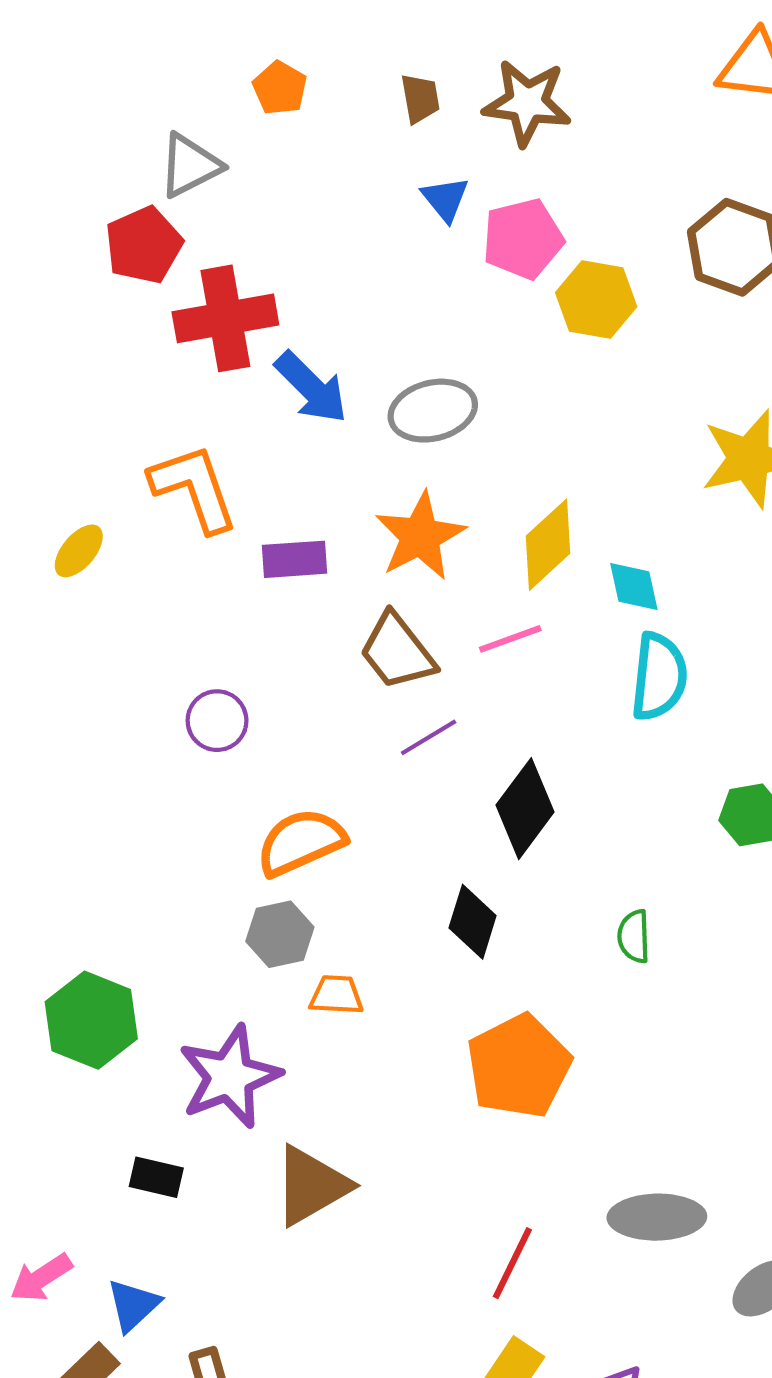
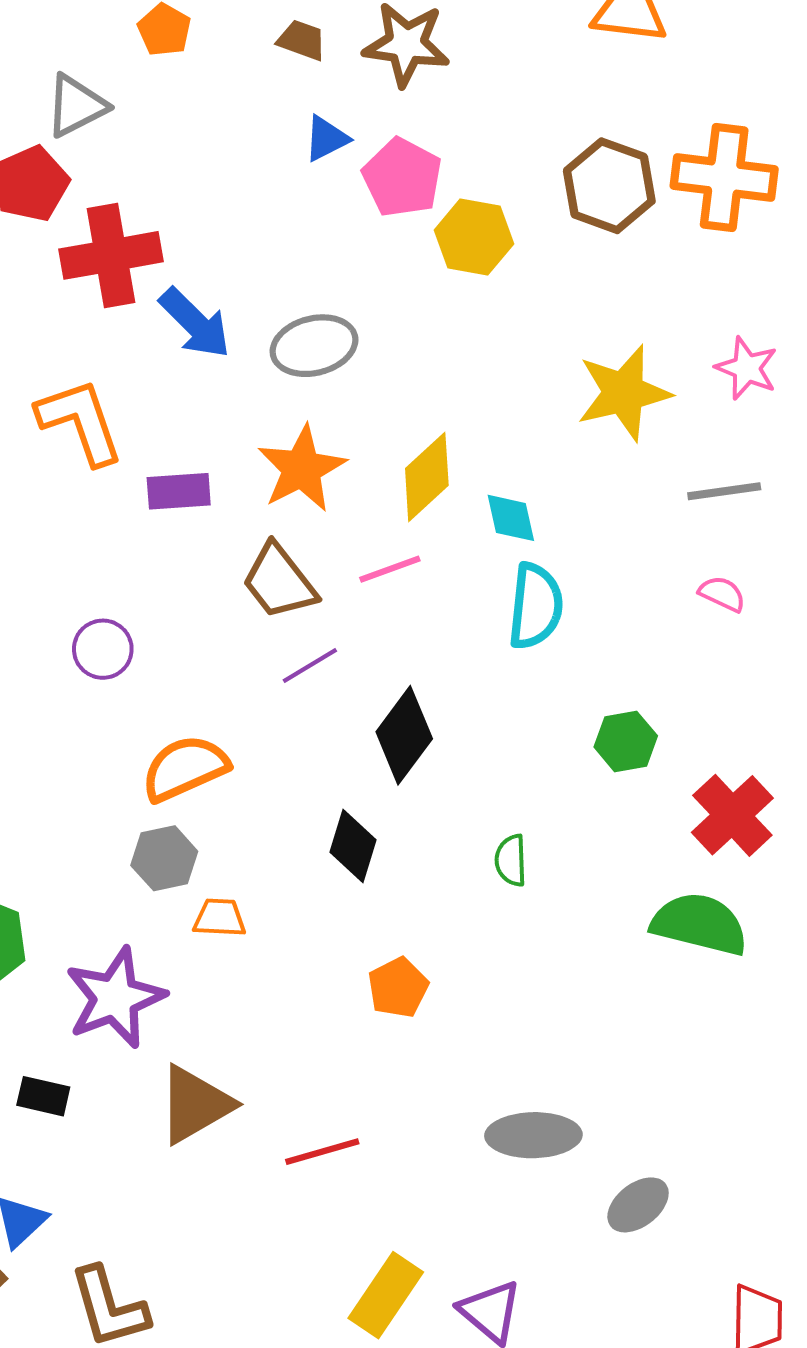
brown trapezoid: (420, 98) -> (302, 40), turned -60
blue triangle: (445, 199) -> (326, 139), turned 42
pink pentagon: (523, 239) -> (402, 178), turned -30
orange pentagon: (519, 1066) -> (398, 988), size x0.6
red line: (512, 1263) -> (322, 1152), moved, turned 48

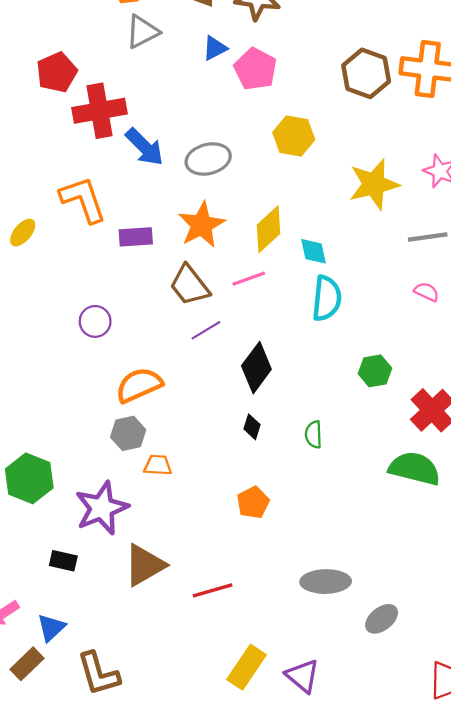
gray triangle: (76, 106) -> (142, 32), moved
yellow hexagon: (474, 237) -> (294, 136), moved
black diamond: (353, 846) -> (252, 427), moved, size x0.7

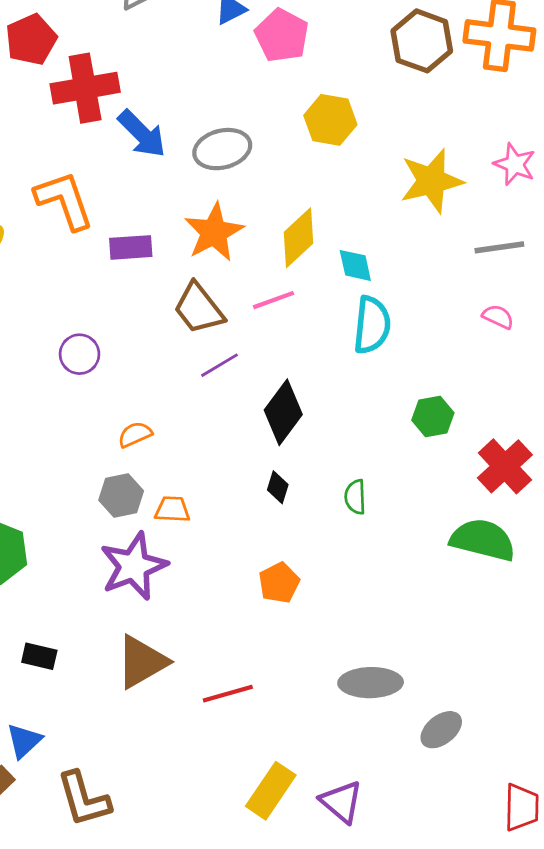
orange semicircle: (139, 385) -> (135, 435), size x0.6
orange trapezoid: (158, 465) -> (172, 509), moved
purple star: (102, 508) -> (134, 566), moved

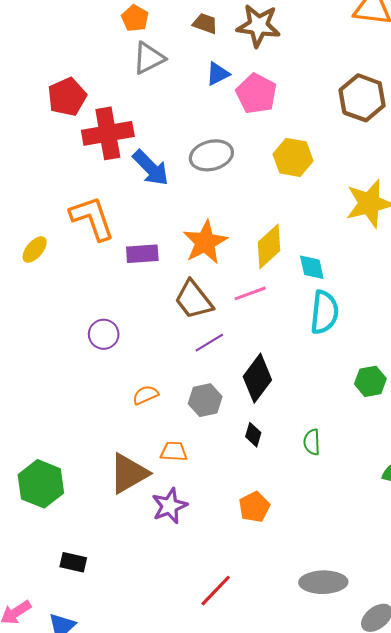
gray ellipse: (222, 149) -> (211, 155), moved
gray hexagon: (121, 495) -> (205, 400), moved
purple star: (134, 566) -> (170, 506), moved, size x0.7
brown triangle: (142, 662) -> (129, 473), moved
red line: (228, 694) -> (216, 591), turned -30

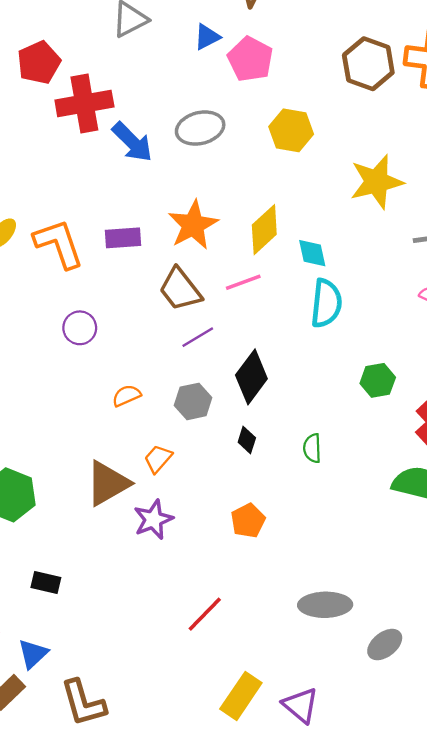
orange L-shape: (92, 218) -> (59, 244), moved
orange trapezoid: (174, 451) -> (158, 459), turned -52

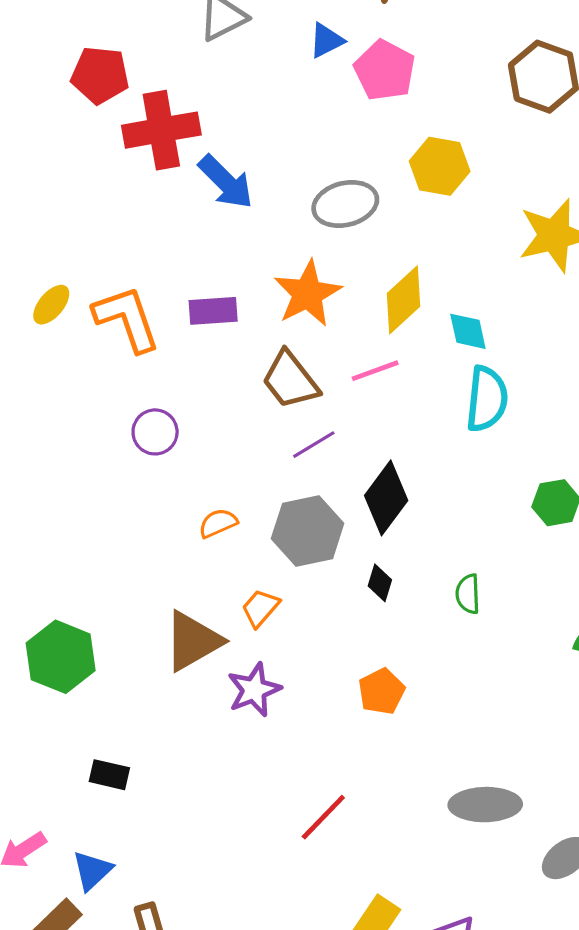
red pentagon: (39, 63) -> (100, 75), turned 30
gray ellipse: (200, 128) -> (345, 204), moved
gray hexagon: (193, 401) -> (308, 531), size x1.4

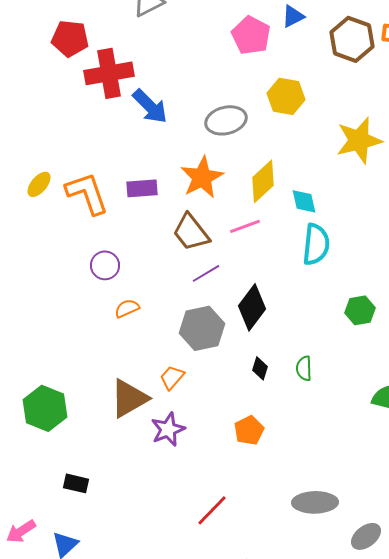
blue triangle: (326, 40) -> (293, 16), moved
orange semicircle: (218, 523) -> (127, 308), moved
black diamond: (380, 583) -> (260, 368), moved

